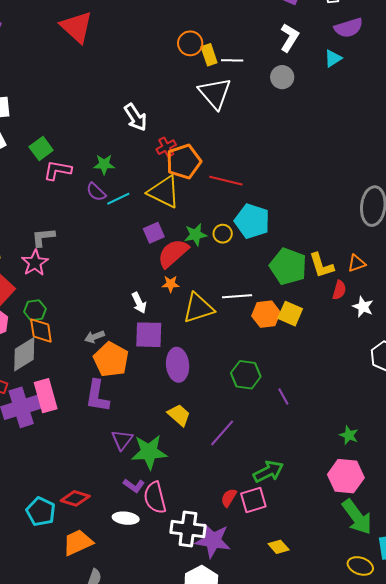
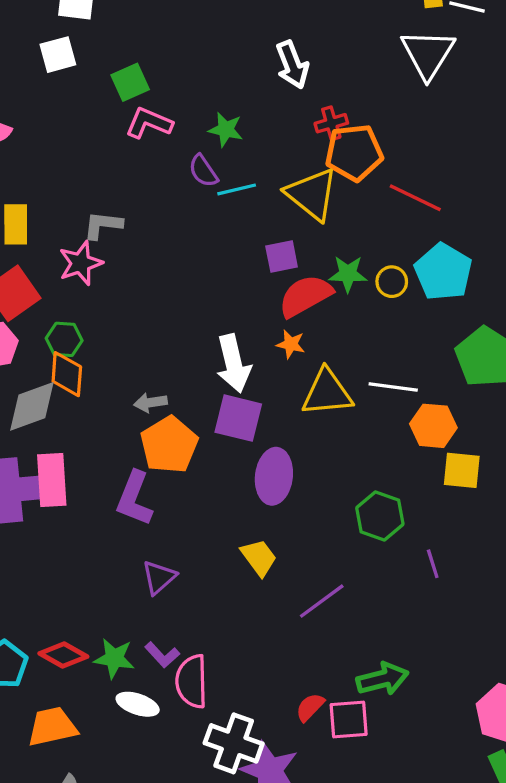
white arrow: (139, 303) -> (234, 364), size x1.6
yellow square: (290, 314) -> (462, 470), moved, turned -30
green star: (149, 452) -> (114, 658), moved, size x0.7

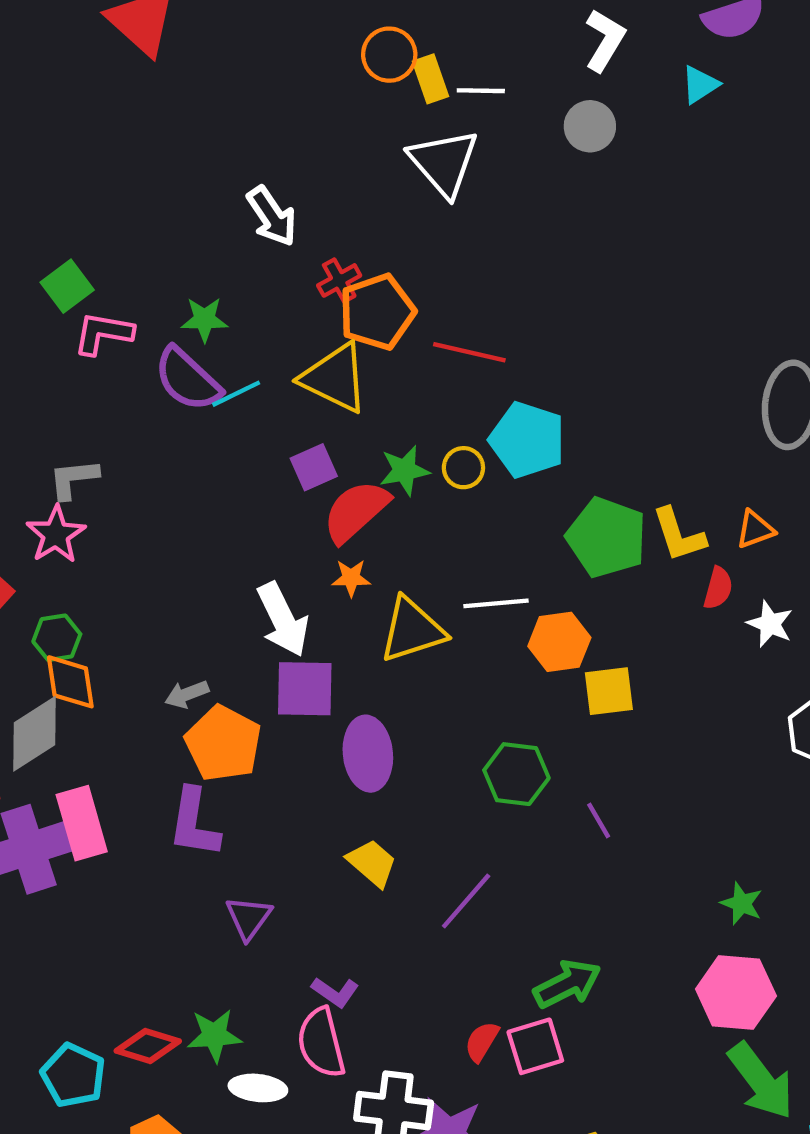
purple semicircle: (203, 171) -> (188, 379), size x1.6
purple L-shape: (162, 655) -> (335, 992), moved

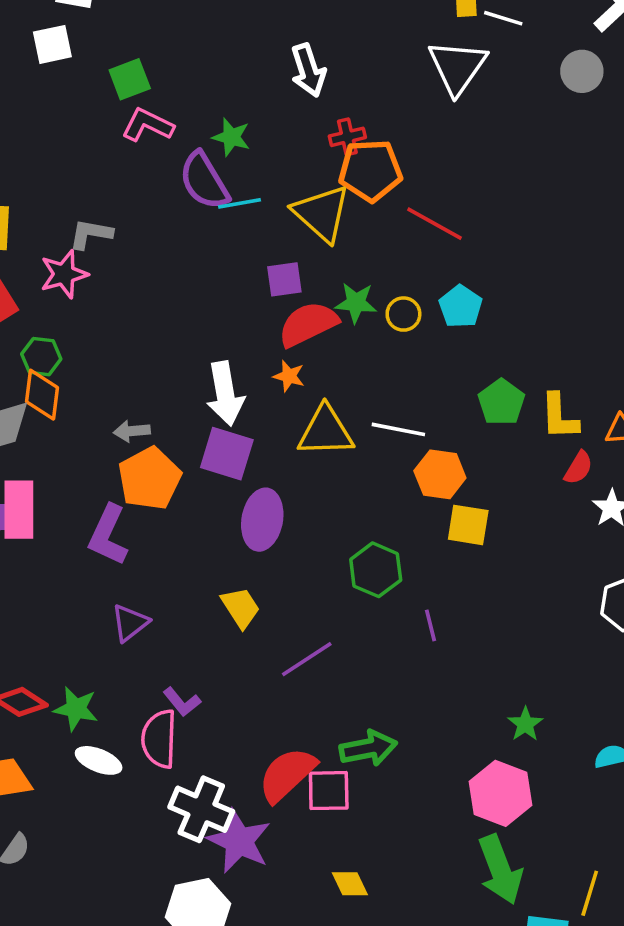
cyan pentagon: (527, 440) -> (461, 307), size x0.7
green pentagon: (607, 537) -> (501, 402), size x0.7
red semicircle: (482, 1042) -> (287, 775), size x1.8

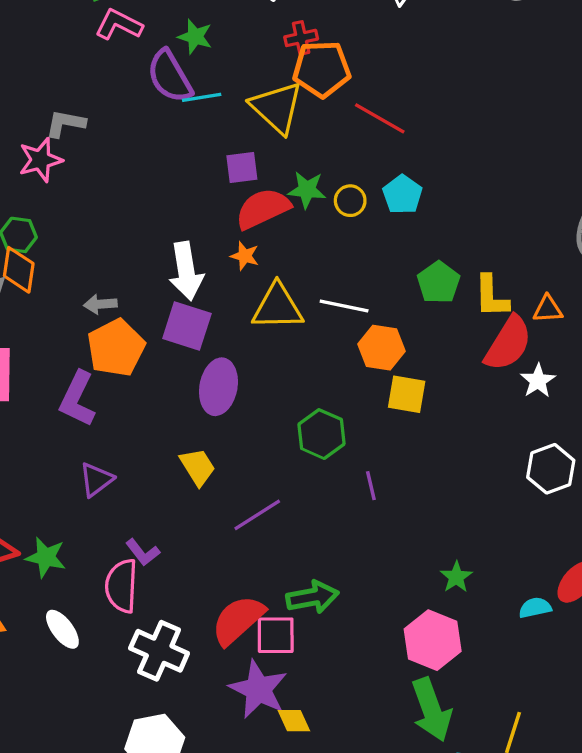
red semicircle: (578, 468) -> (508, 343), size x1.8
white ellipse: (99, 760) -> (62, 629), moved, turned 30
purple star: (239, 841) -> (258, 689), moved

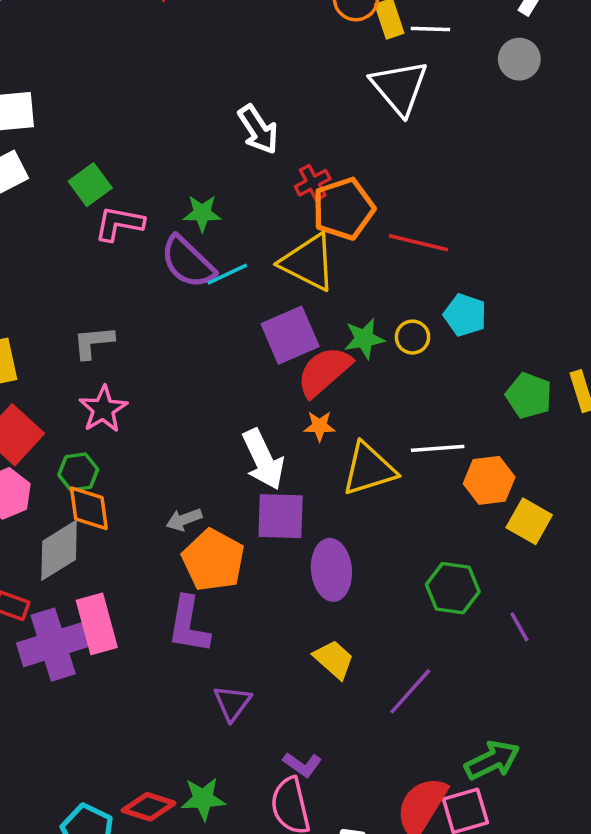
pink star: (40, 160) -> (103, 409), moved
purple square: (242, 168) -> (290, 335), size x1.5
yellow square: (407, 394) -> (529, 521), turned 36

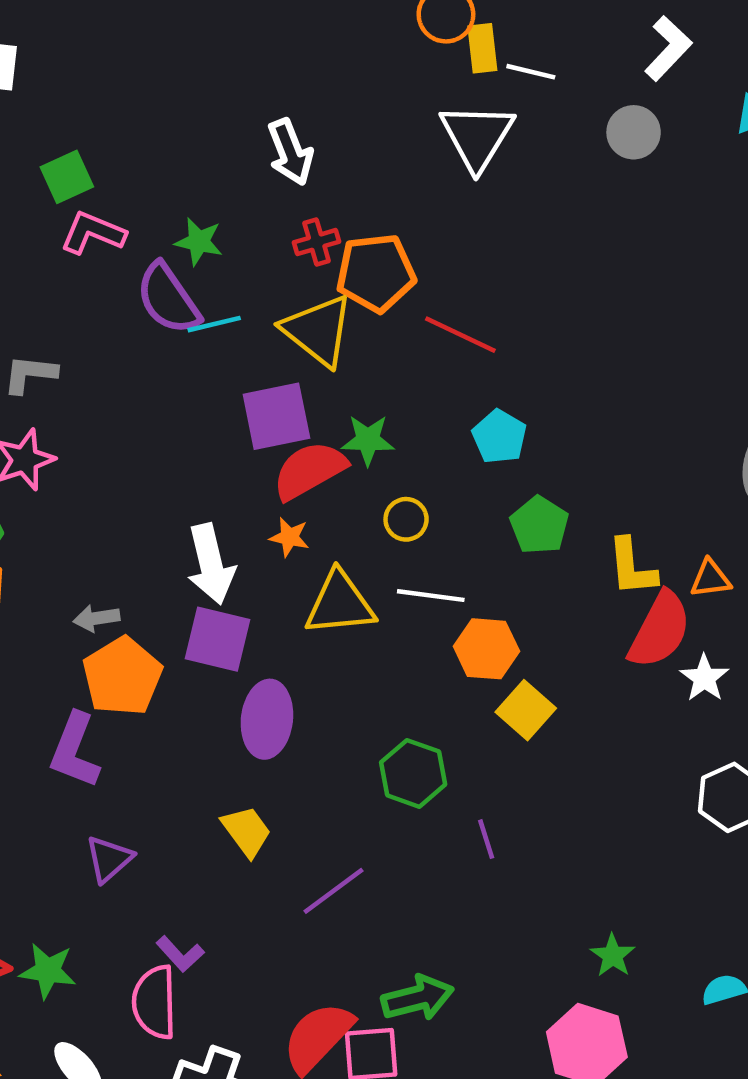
red cross: (313, 183) -> (317, 242), moved
yellow circle: (412, 337) -> (406, 519), moved
green pentagon: (529, 396) -> (539, 525), moved

